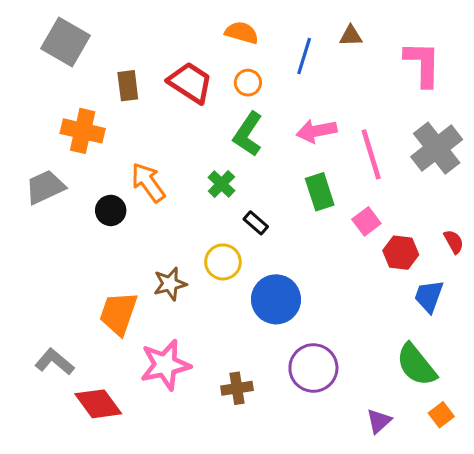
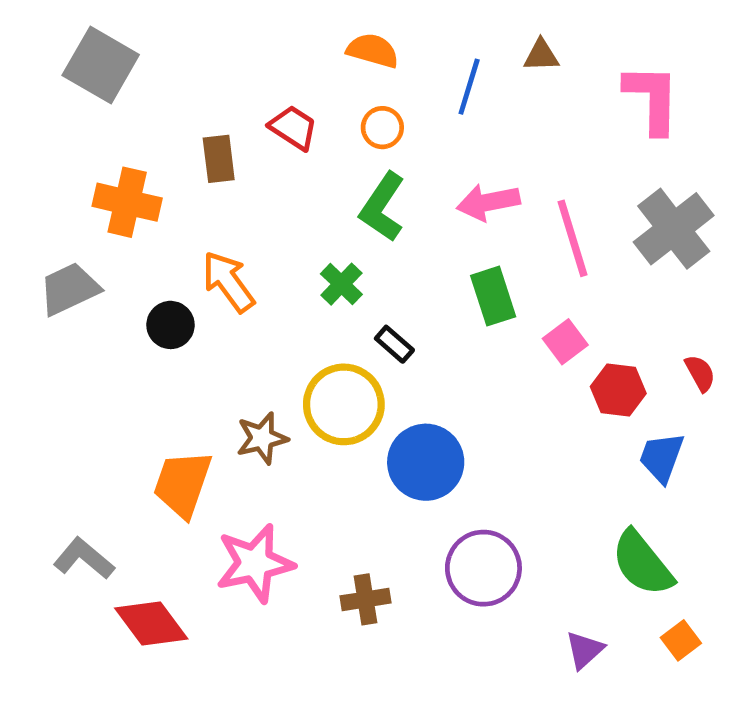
red trapezoid: (190, 83) -> (293, 128), size x0.7
brown rectangle: (128, 86) -> (219, 159), moved
yellow circle: (223, 262) -> (344, 404), size x1.4

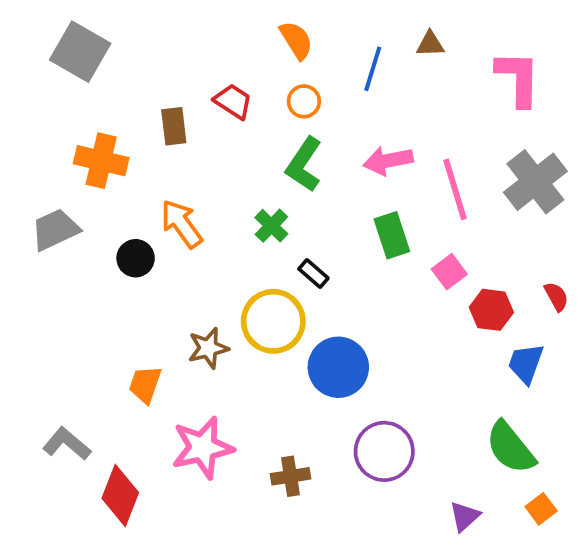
orange semicircle: (373, 51) -> (296, 40), turned 42
orange trapezoid: (183, 484) -> (145, 384), size x0.7
red diamond: (151, 623) -> (120, 495), turned 58

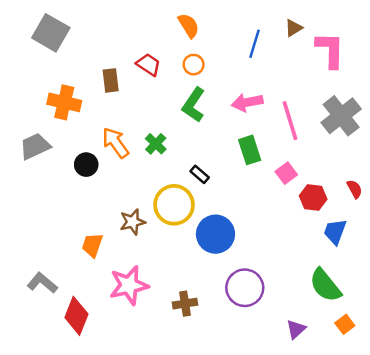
brown triangle: (430, 44) -> (294, 28), moved, turned -30
blue line: (373, 69) -> (255, 44), moved
green cross: (271, 226) -> (156, 144), moved

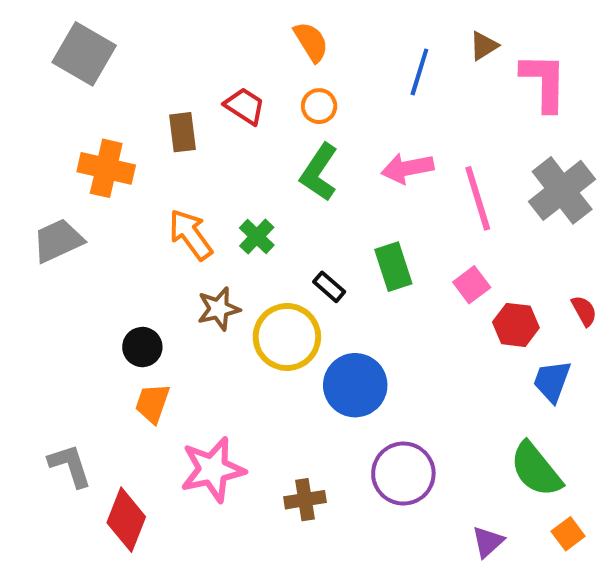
green rectangle: (250, 150) -> (393, 267), moved
black circle: (86, 165) -> (142, 347), moved
brown star: (133, 222) -> (219, 309), moved
gray L-shape: (42, 283) -> (70, 465), turned 32

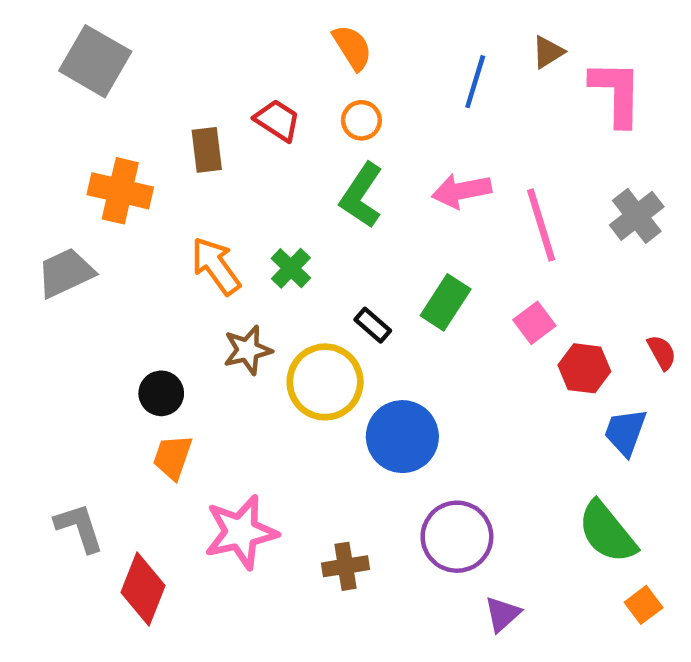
gray cross: (562, 190) -> (637, 216), size x0.7
green rectangle: (393, 267) -> (446, 302), turned 51
purple triangle: (488, 542) -> (502, 614), moved

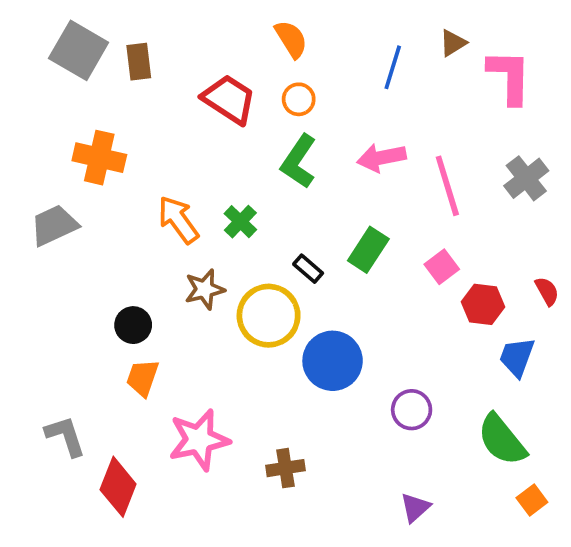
red trapezoid: (277, 120) -> (229, 99), size x1.4
brown rectangle: (207, 150) -> (139, 62), moved
purple circle: (457, 537) -> (412, 410), moved, size x0.7

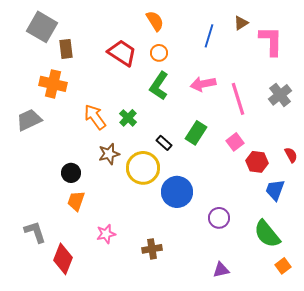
brown rectangle: (139, 62) -> (66, 49), moved
pink star: (199, 440) -> (106, 234), size x0.6
purple triangle: (415, 508) -> (221, 270), turned 30

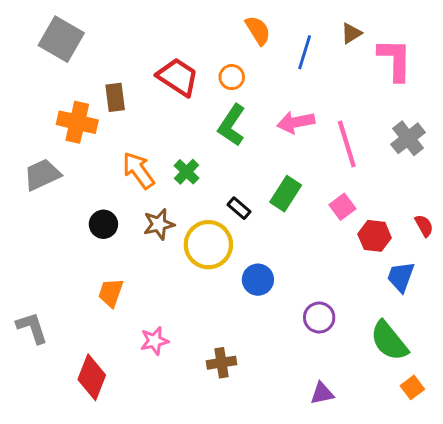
orange semicircle: (155, 21) -> (258, 30), moved
brown rectangle: (66, 49) -> (115, 97), moved
black circle: (71, 173) -> (103, 224), moved
blue circle: (177, 192) -> (258, 280), size x0.7
gray L-shape: (35, 232) -> (32, 328), moved

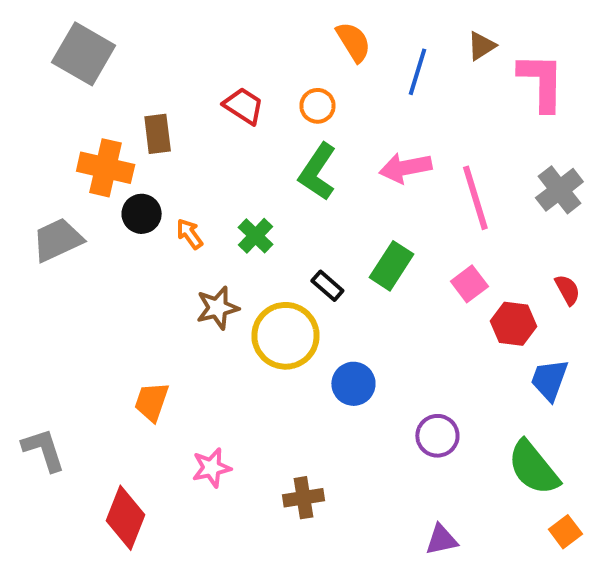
red trapezoid: (178, 77) -> (244, 106), size x0.7
orange arrow: (138, 170) -> (190, 234), size x0.6
black circle: (103, 224) -> (142, 214), moved
red semicircle: (424, 226) -> (567, 290), moved

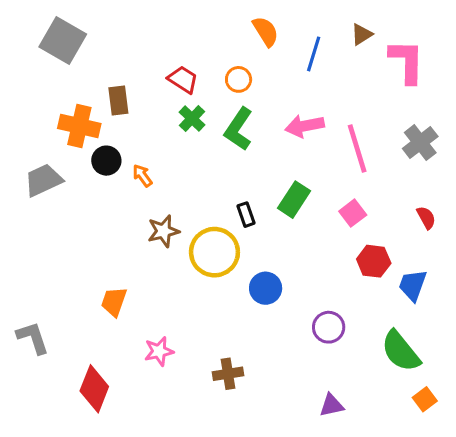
green cross: (256, 236) -> (192, 118), moved
black rectangle: (327, 286) -> (246, 215), turned 30
red hexagon: (513, 324) -> (374, 261), moved

